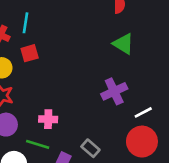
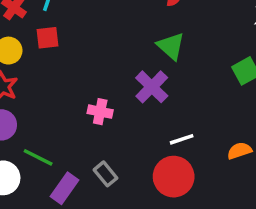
purple cross: (114, 91) -> (152, 87), moved, turned -30
pink cross: (48, 119) -> (100, 112), moved

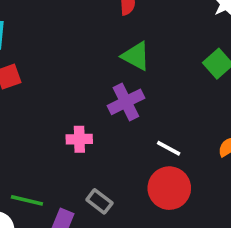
purple cross: (152, 87) -> (126, 102), turned 32
white line: (182, 139) -> (169, 148), turned 60

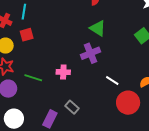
red circle: (169, 188) -> (128, 103), moved
green line: (27, 200) -> (33, 78), moved

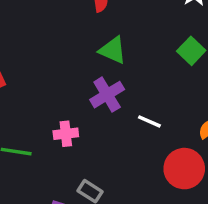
white line: (112, 80) -> (149, 121), moved

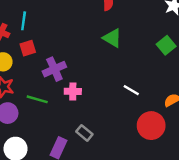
purple cross: (107, 95) -> (54, 69), moved

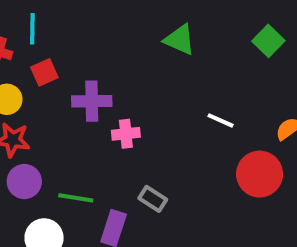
purple cross: (54, 69) -> (92, 101), turned 30
green line: (37, 99) -> (76, 198), moved

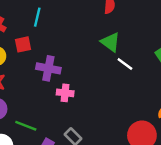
cyan line: (32, 29) -> (37, 17), moved
white line: (221, 120) -> (125, 64), moved

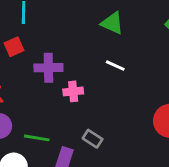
white line: (125, 64) -> (115, 66), moved

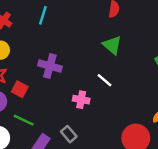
red square: (14, 47) -> (20, 89), moved, turned 35
pink cross: (73, 91) -> (81, 100), moved

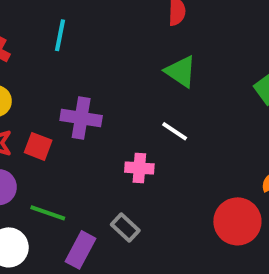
red square: (20, 89) -> (38, 146), moved

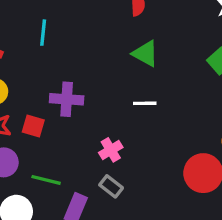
white line: (175, 131) -> (145, 103), turned -30
pink cross: (139, 168) -> (111, 150), moved, turned -30

